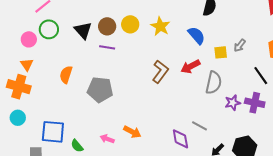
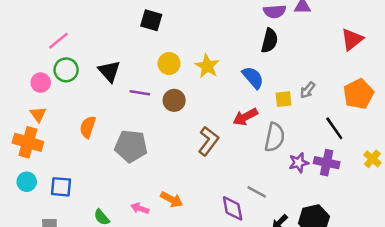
brown circle: (107, 26) -> (174, 100), moved
brown L-shape: (160, 72) -> (208, 141), moved
blue square: (53, 132) -> (61, 187), moved, size x0.7

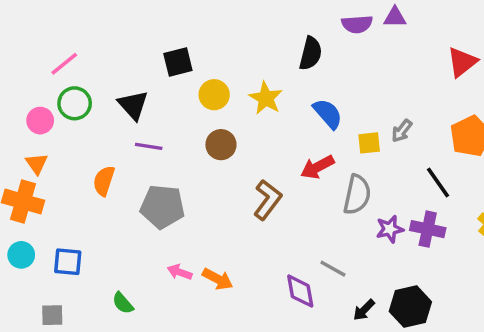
black square: (151, 20) -> (178, 62), moved, turned -30
black semicircle: (269, 41) -> (311, 53), moved
purple line: (140, 93) -> (149, 146), moved
pink arrow: (140, 208) -> (180, 272), moved

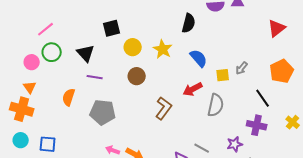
purple star: (390, 229) -> (235, 144), moved

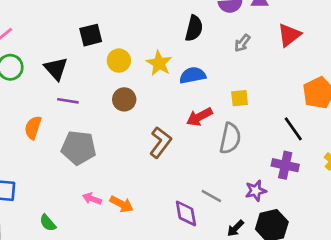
red triangle: (277, 28) -> (289, 35), moved
blue semicircle: (199, 58) -> (193, 75), moved, turned -60
gray arrow: (242, 68) -> (242, 43), moved

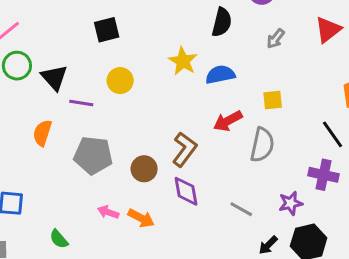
yellow circle: (119, 61) -> (120, 81), moved
black triangle: (56, 69) -> (54, 78), moved
brown circle: (124, 99) -> (144, 169), moved
purple diamond: (186, 213) -> (186, 191), moved

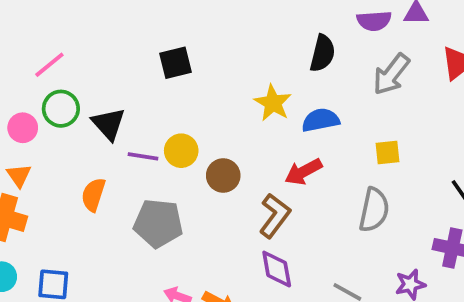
gray arrow: (276, 39) -> (391, 74), size x1.6
yellow circle: (120, 81) -> (181, 151), moved
red arrow: (228, 121) -> (303, 172), moved
brown circle: (144, 169) -> (223, 176), moved

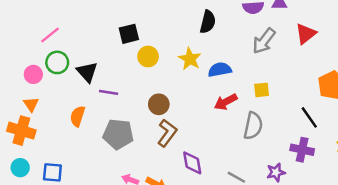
black semicircle: (322, 53) -> (208, 22), moved
yellow circle: (181, 151) -> (148, 56), moved
red arrow: (303, 172) -> (226, 102), moved
brown L-shape: (275, 216) -> (167, 133), moved

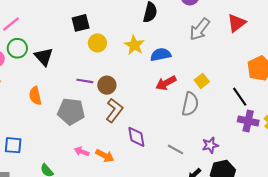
yellow square: (262, 90) -> (202, 81), moved, turned -32
purple line: (109, 92) -> (85, 81), moved
orange semicircle: (78, 116) -> (35, 96), turned -30
purple cross: (302, 150) -> (248, 121), moved

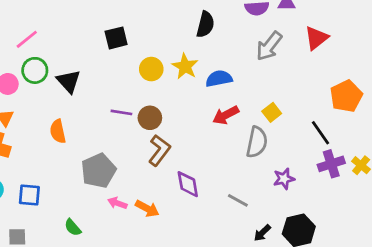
yellow circle: (97, 43) -> (151, 69), moved
gray pentagon: (71, 111) -> (98, 171), moved, turned -30
purple cross: (248, 121) -> (331, 164), turned -30
purple star: (210, 145) -> (284, 179), moved

